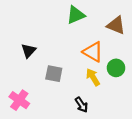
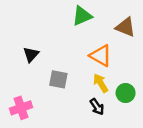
green circle: (116, 68) -> (126, 93), moved
pink cross: (19, 100) -> (21, 108), turned 36
black arrow: (81, 105) -> (97, 107), moved

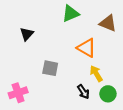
black triangle: (31, 54) -> (27, 34), moved
yellow arrow: (101, 83) -> (96, 74), moved
green circle: (126, 93) -> (108, 94), moved

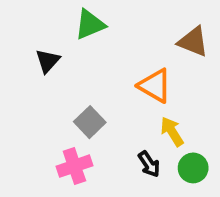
green triangle: (71, 14) -> (90, 24), moved
gray square: (50, 68) -> (90, 122), turned 35
pink cross: (18, 93) -> (74, 166), moved

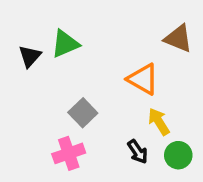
green triangle: (90, 24) -> (65, 44), moved
black triangle: (48, 61) -> (30, 56), moved

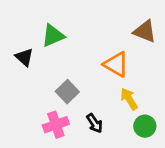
black triangle: (30, 56) -> (24, 57), moved, turned -30
black arrow: (138, 152) -> (95, 123), moved

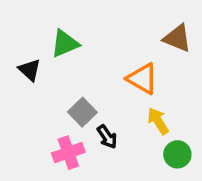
black arrow: (95, 123) -> (107, 137), moved

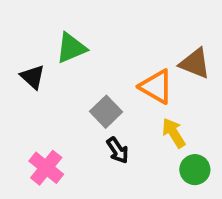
brown triangle: (177, 38) -> (195, 63), moved
gray square: (82, 112) -> (106, 112), moved
pink cross: (68, 153) -> (46, 168), moved, turned -32

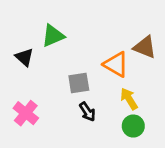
gray square: (106, 112) -> (79, 83), turned 35
pink cross: (46, 168) -> (26, 113), moved
green circle: (195, 170) -> (133, 126), moved

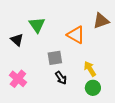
green triangle: (53, 36) -> (37, 25), turned -42
brown triangle: (145, 47) -> (101, 21), moved, turned -42
orange triangle: (116, 64) -> (76, 35), moved

